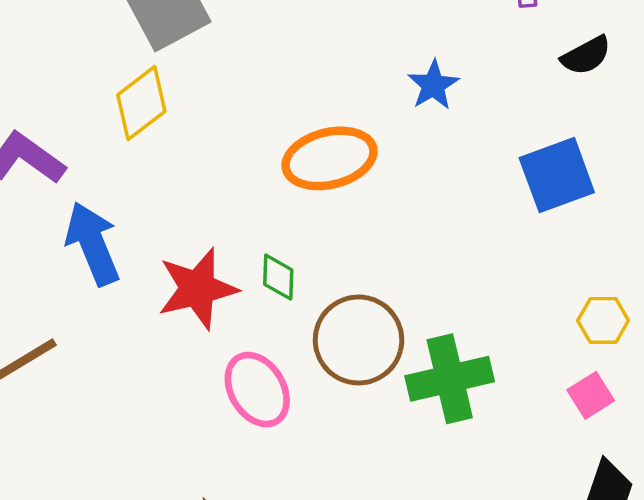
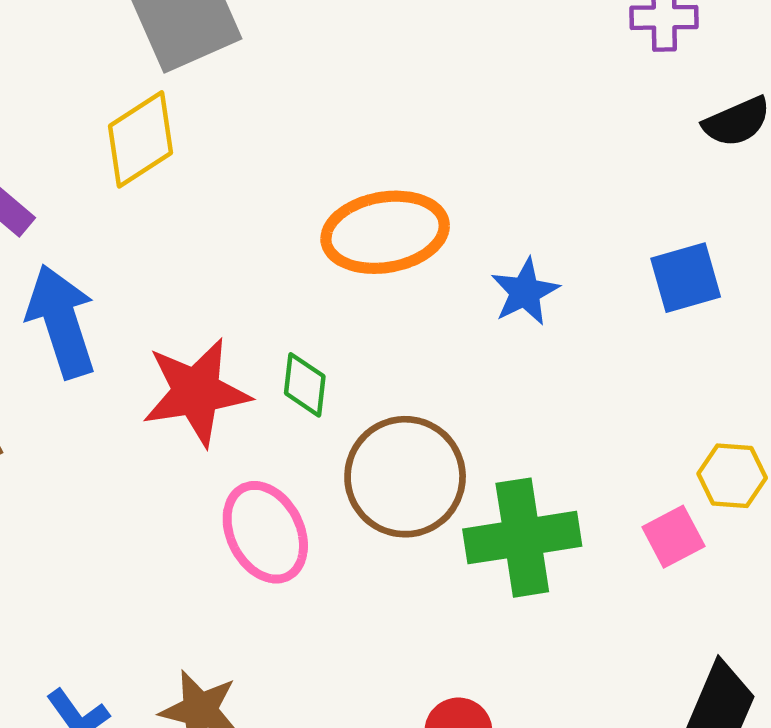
blue star: (433, 85) -> (525, 292), moved
blue square: (557, 175) -> (686, 278), size x0.7
pink square: (591, 395) -> (673, 537), moved

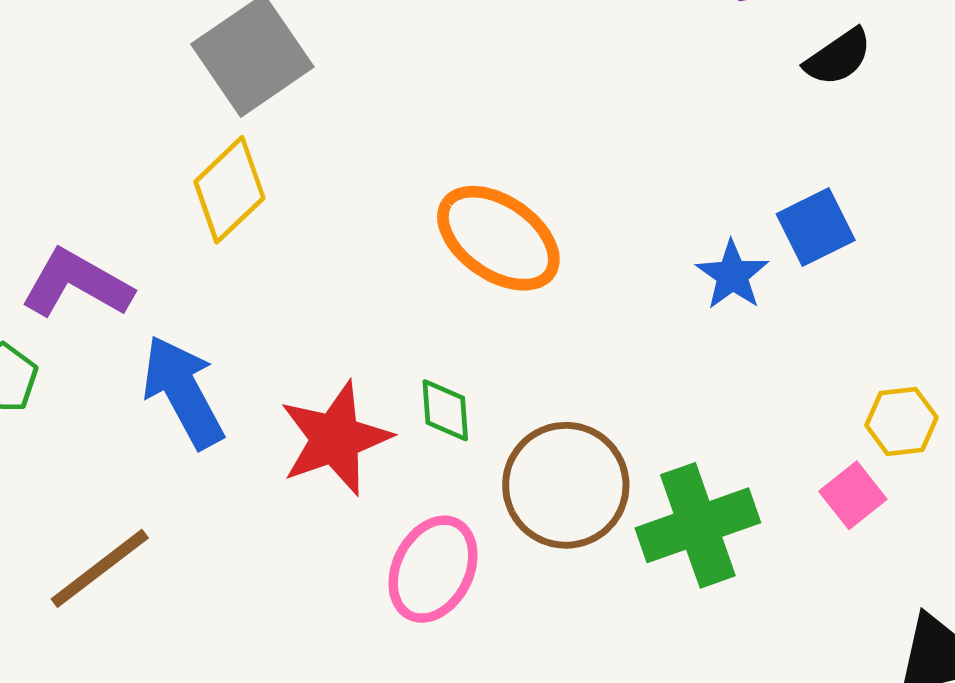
orange ellipse: (385, 232) -> (498, 238), turned 55
blue star: (525, 292) -> (732, 275), moved
pink ellipse: (265, 532) -> (433, 569), turned 64

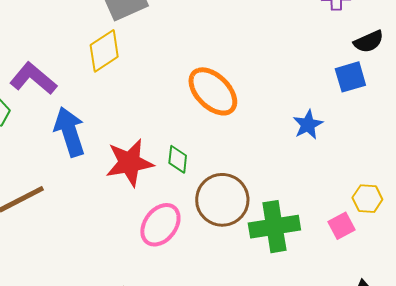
blue square: (816, 227) -> (350, 77), moved

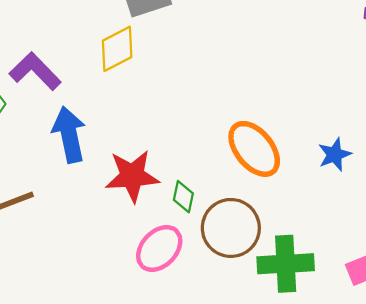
orange ellipse: (213, 91) -> (254, 149), moved
green diamond: (178, 159) -> (183, 197), moved

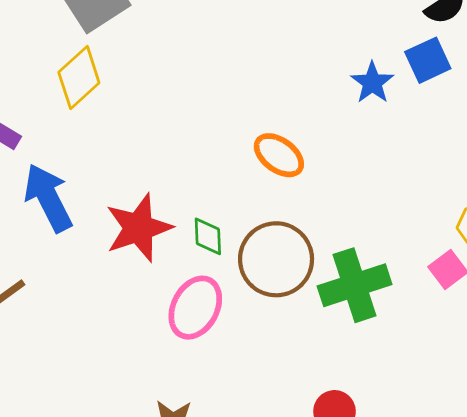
orange ellipse: (254, 149) -> (279, 155), size x0.7
blue star: (335, 154) -> (372, 83), moved

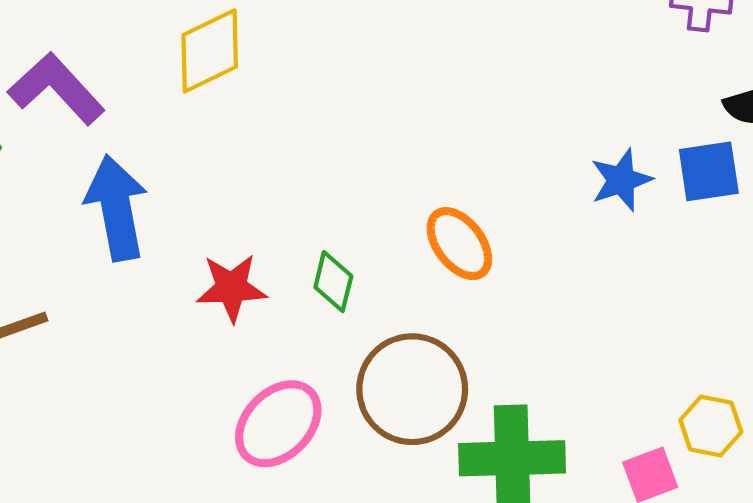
red star: (139, 228) -> (231, 288), size x0.7
green diamond: (208, 236) -> (333, 282), moved

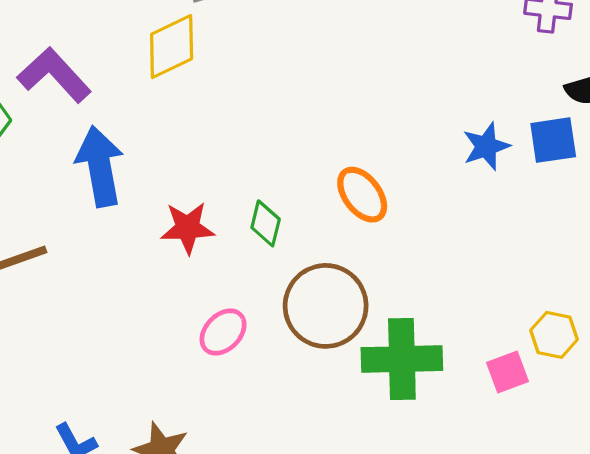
pink ellipse: (278, 424) -> (223, 332), size x0.7

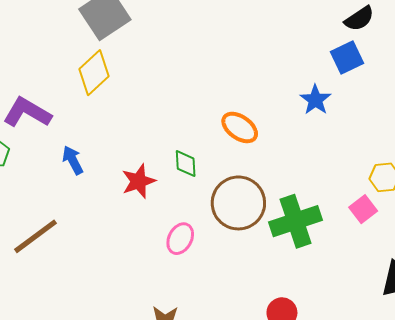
blue star: (486, 146) -> (315, 100), moved
blue arrow: (100, 166) -> (73, 160), size x0.6

